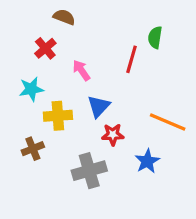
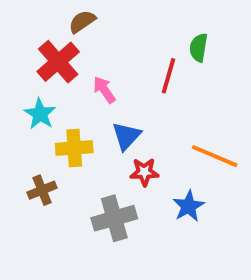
brown semicircle: (64, 17) -> (82, 22), turned -55
red cross: (45, 48) -> (58, 62), size x1.5
cyan star: (31, 89) -> (40, 114), turned -30

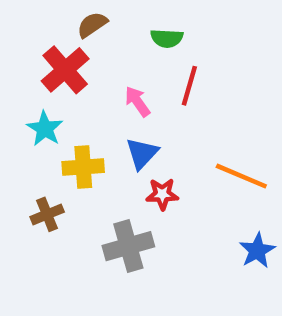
green semicircle: (199, 48) -> (167, 38), moved, turned -96
pink arrow: (104, 90) -> (137, 101), moved
blue star: (189, 206) -> (257, 251), moved

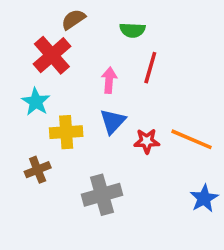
pink arrow: (137, 101) -> (109, 80), turned 40
red star: (162, 194) -> (147, 141), moved

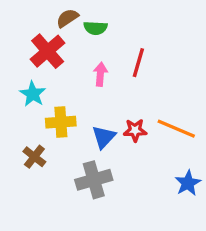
green semicircle: (132, 30) -> (95, 28), moved
blue triangle: (113, 121) -> (104, 137), moved
brown cross: (38, 170) -> (34, 157), turned -30

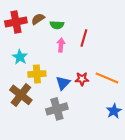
brown semicircle: (67, 18) -> (38, 19), moved
green semicircle: (95, 28) -> (57, 25), moved
red cross: (48, 51) -> (16, 22), moved, turned 30
brown cross: (34, 157) -> (21, 95), size x1.6

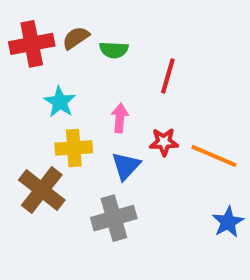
pink arrow: (61, 45) -> (120, 118), moved
cyan star: (20, 57) -> (60, 102), moved
red star: (82, 79) -> (164, 142), moved

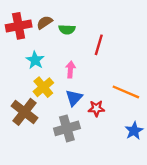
red star: (164, 142) -> (96, 108), moved
yellow cross: (74, 148) -> (43, 87), turned -36

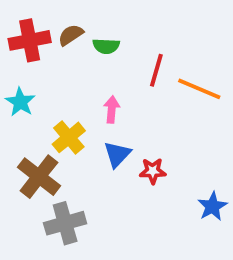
cyan star: (35, 60) -> (20, 102), moved
orange line: (126, 92) -> (199, 89), moved
gray cross: (67, 128) -> (65, 223), moved

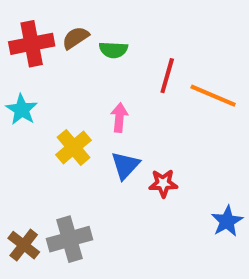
brown cross: (39, 177) -> (24, 245), moved, size x0.7

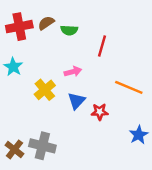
orange line: (213, 96) -> (129, 87), moved
pink arrow: (119, 118) -> (73, 72), turned 70
gray cross: (70, 239) -> (42, 146), turned 30

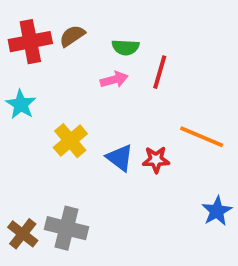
green semicircle: (69, 30) -> (125, 47), moved
pink arrow: (73, 72) -> (114, 80), moved
blue triangle: (76, 101) -> (120, 158), turned -36
red star: (100, 112) -> (156, 160), moved

